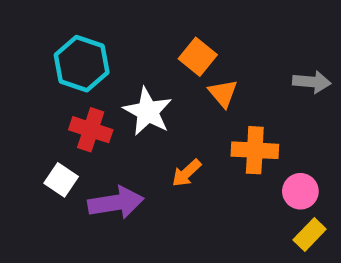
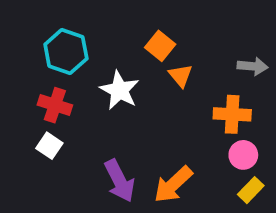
red cross: (91, 130) -> (55, 105), moved
orange cross: (255, 150) -> (232, 114), moved
orange arrow: (186, 173) -> (173, 184), moved, size x1.6
purple arrow: (116, 203) -> (120, 181), moved, turned 72

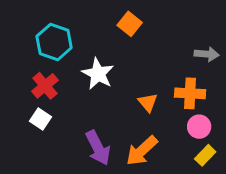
orange square: (160, 46) -> (130, 24), moved
orange triangle: (180, 76) -> (148, 102), moved
red cross: (55, 105) -> (45, 86), turned 32

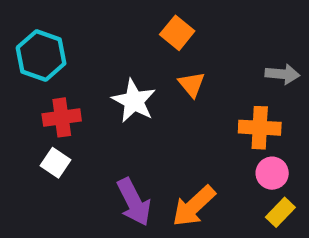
cyan hexagon: (54, 42) -> (41, 56), moved
red cross: (45, 86) -> (62, 117), turned 32
orange triangle: (148, 102) -> (192, 84), moved

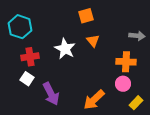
orange square: (177, 33) -> (86, 16), turned 35
pink circle: (272, 173) -> (123, 84), moved
purple arrow: (134, 202) -> (51, 94), moved

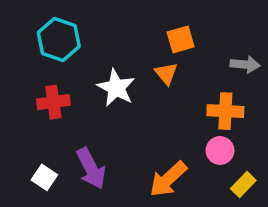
orange square: (86, 16) -> (181, 39), moved
cyan hexagon: (20, 27) -> (59, 39), moved
white square: (27, 79) -> (44, 177), moved

